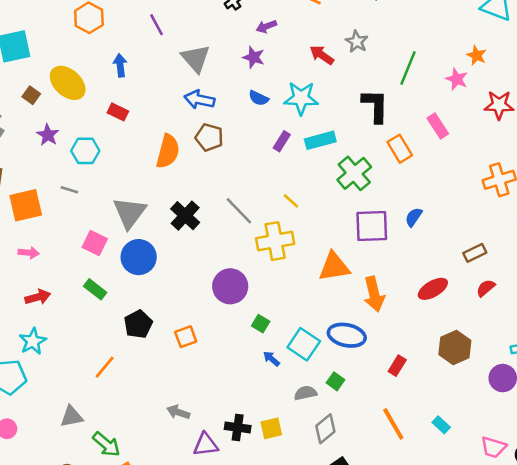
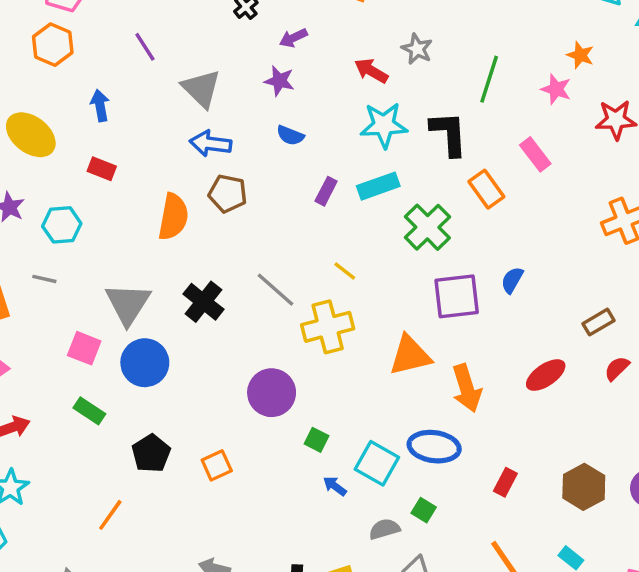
cyan star: (301, 98) -> (384, 125), moved
brown hexagon: (455, 347) -> (584, 487), moved

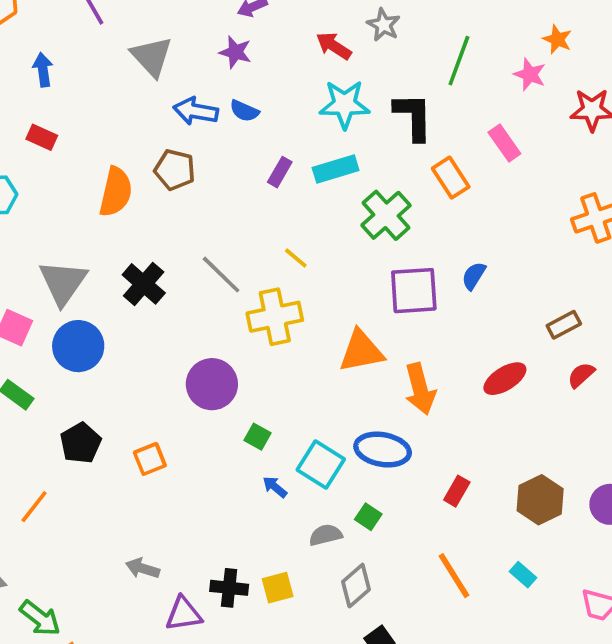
blue arrow: (210, 143) -> (196, 111), moved

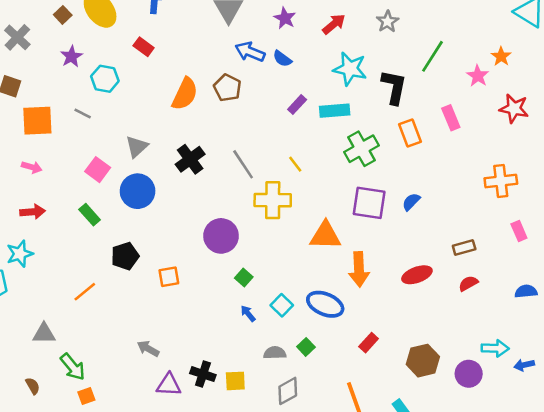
red arrow: (334, 46) -> (334, 24), moved, turned 95
gray triangle: (63, 282) -> (137, 147), size x0.7
cyan square: (321, 465) -> (282, 305), size x0.7

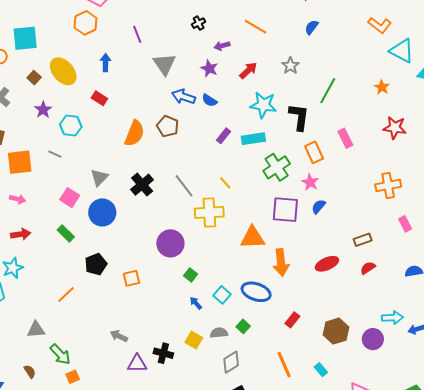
pink star: (478, 76) -> (310, 182), moved
yellow square: (235, 381) -> (194, 340), moved, turned 36

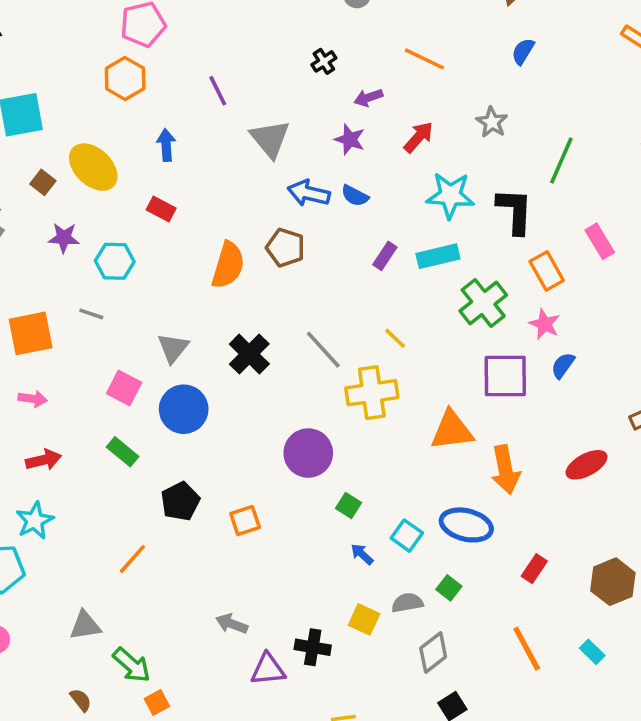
purple star: (43, 110) -> (64, 238), turned -30

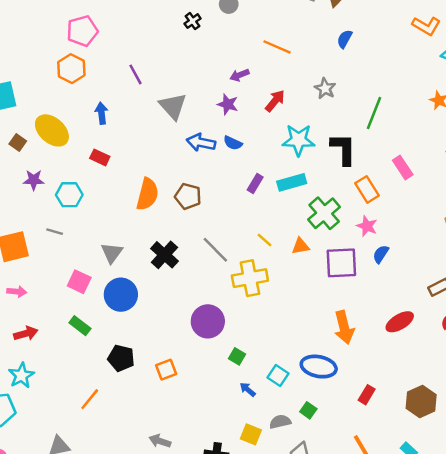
black cross: (324, 61) -> (193, 21), moved
brown pentagon: (285, 248) -> (188, 196), moved
orange triangle: (452, 430) -> (301, 246), moved, size x0.6
black pentagon: (180, 501) -> (121, 358), turned -30

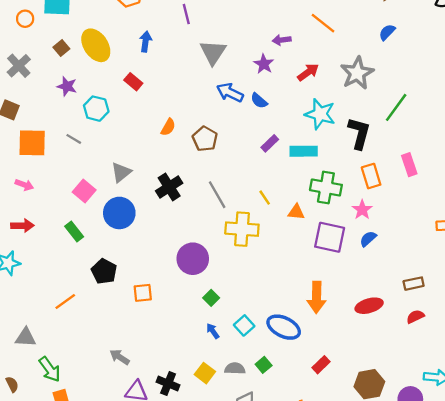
gray star: (325, 89) -> (357, 73), size x1.6
orange semicircle: (147, 194) -> (168, 127), size x0.6
green cross: (324, 213) -> (326, 188), turned 36

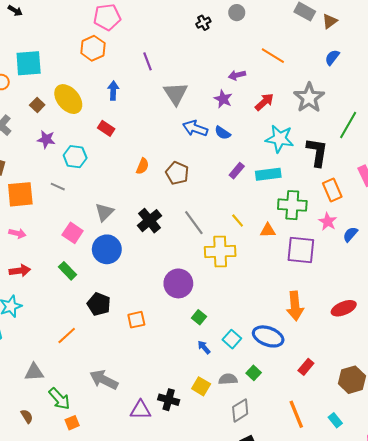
blue semicircle: (368, 239) -> (350, 234), moved
gray arrow: (120, 357) -> (104, 380), moved, size x1.5

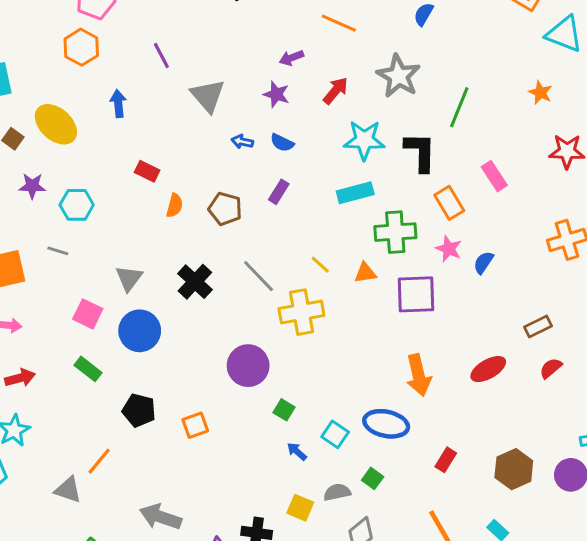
red rectangle: (106, 128) -> (147, 171), moved
blue arrow: (195, 128) -> (242, 142), size x0.6
purple rectangle: (237, 171) -> (279, 192), moved
gray triangle: (34, 372) -> (68, 490), moved, turned 30

